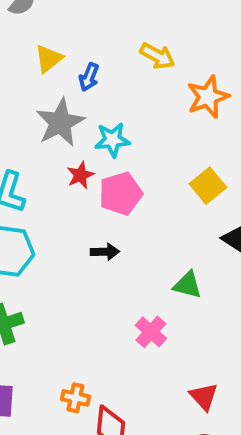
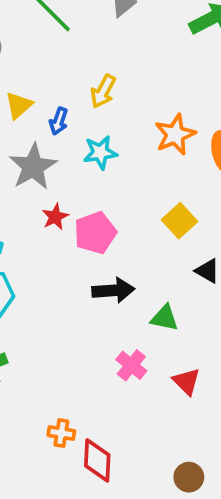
yellow arrow: (157, 56) -> (103, 91), moved, turned 92
cyan star: (112, 140) -> (100, 152), moved
black arrow: (105, 252) -> (113, 290), moved, size x1.5
red triangle: (204, 396) -> (187, 381), moved

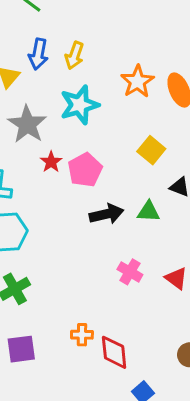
blue arrow: (59, 121) -> (38, 54), moved, size x1.4
cyan star: (100, 152) -> (79, 105), size x1.4
green triangle: (165, 318) -> (149, 212), moved

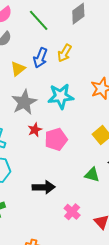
yellow arrow: (74, 55) -> (64, 53), moved
black arrow: (107, 214) -> (44, 187), moved

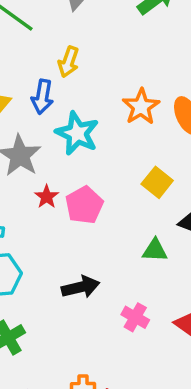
blue arrow: (40, 58) -> (42, 97), moved
cyan star: (61, 96) -> (77, 133), turned -30

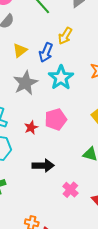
red star: (47, 197) -> (31, 127), moved

